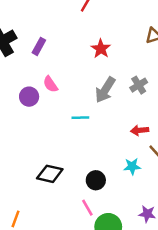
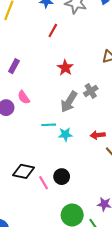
gray cross: (139, 85) -> (91, 91), moved
cyan star: (132, 166) -> (65, 134), moved
pink line: (87, 208) -> (44, 183), moved

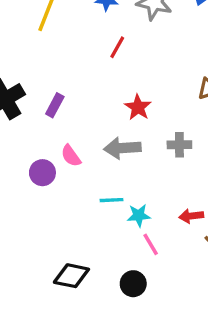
gray cross: (91, 91) -> (179, 145), turned 32
gray arrow: (69, 102) -> (122, 148), moved, turned 55
pink line: (44, 183) -> (151, 244), moved

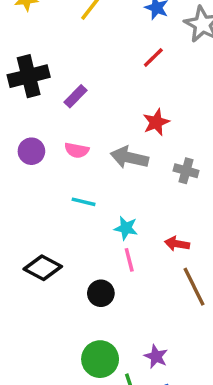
pink semicircle: (71, 156) -> (77, 150), turned -60
purple circle: (42, 173) -> (31, 151), moved
cyan line: (112, 200) -> (84, 202), moved

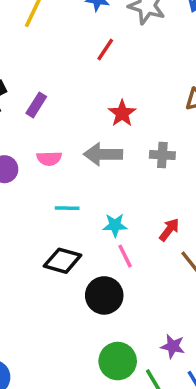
red arrow: (177, 244) -> (169, 230), turned 130
black diamond: (43, 268) -> (63, 261), moved
black circle: (101, 293) -> (104, 295), size x1.4

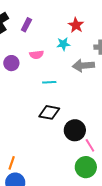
gray arrow: (103, 154) -> (83, 66), moved
cyan star: (115, 225) -> (63, 44), moved
pink line: (125, 256) -> (90, 145), moved

